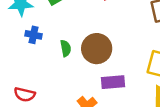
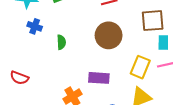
brown circle: (97, 49) -> (109, 35), moved

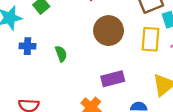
yellow rectangle: (140, 67) -> (151, 39), moved

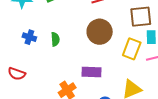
blue cross: (28, 46) -> (29, 37), moved

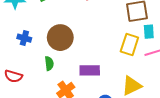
brown circle: (100, 32) -> (60, 38), moved
green semicircle: (55, 39) -> (49, 63), moved

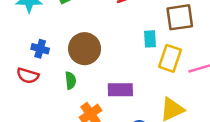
cyan rectangle: (149, 32) -> (150, 39), moved
red semicircle: (13, 76) -> (28, 76), moved

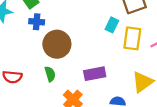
cyan rectangle: (150, 39) -> (112, 25), turned 40
blue cross: (40, 49) -> (37, 22), moved

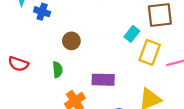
blue cross: (37, 22) -> (42, 12), moved
brown circle: (57, 44) -> (71, 41), size x0.6

